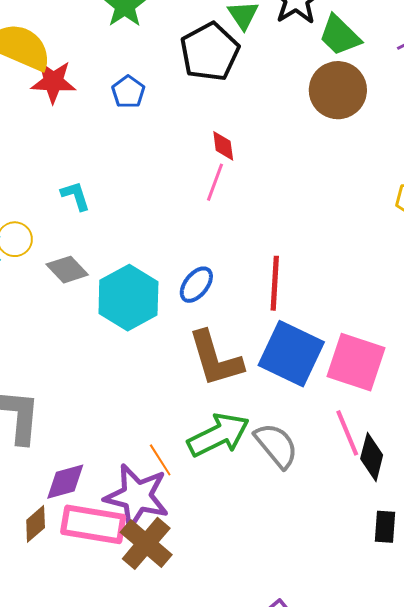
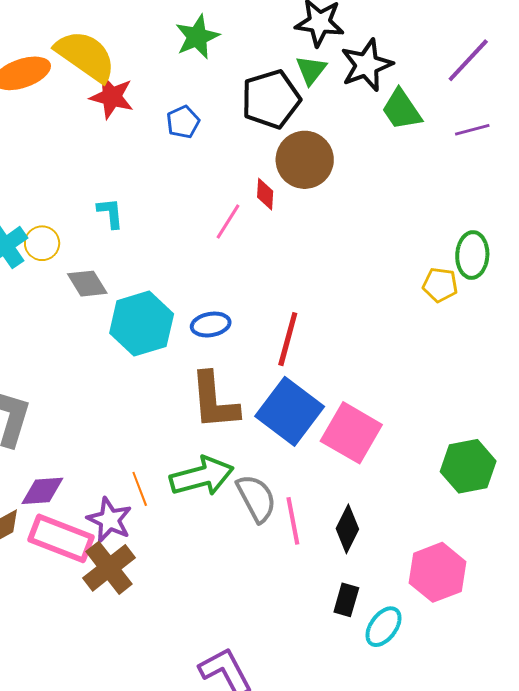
brown circle: (338, 90) -> (305, 160), moved
pink line: (215, 182) -> (228, 221), moved
blue ellipse: (196, 285) -> (211, 325), turned 30
pink line: (347, 433) -> (293, 521), moved
purple star: (137, 496) -> (109, 520), size x0.7

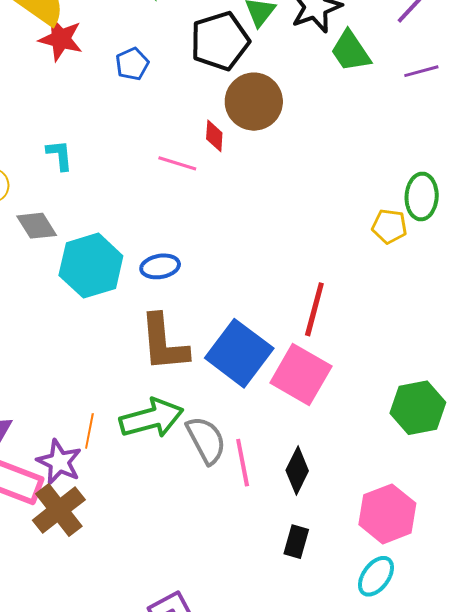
pink line: (228, 221) -> (177, 163), turned 75
red line: (288, 339) -> (314, 309), moved
orange line: (140, 489) -> (89, 431), turned 32
cyan ellipse: (383, 627) -> (376, 576), moved

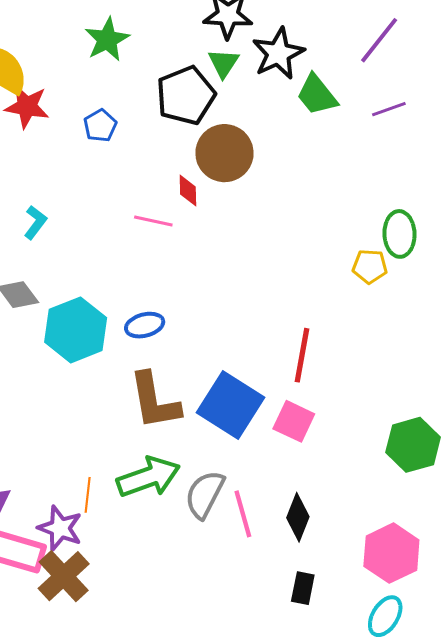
cyan L-shape: (60, 155) -> (35, 222), turned 48
pink square: (301, 375) -> (294, 421), size x0.7
gray semicircle: (206, 440) -> (205, 494), turned -120

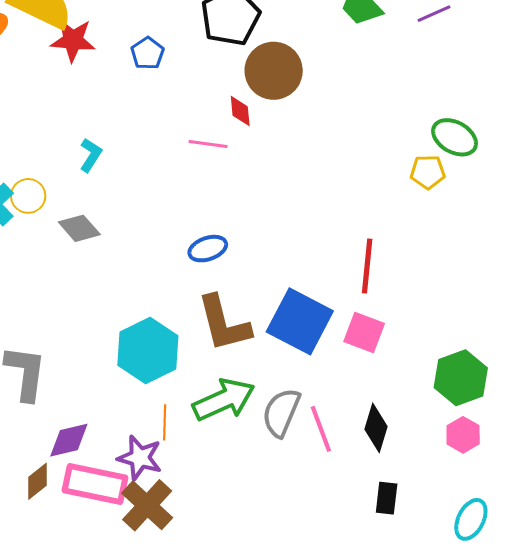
green ellipse: (399, 234) -> (455, 137), turned -54
cyan hexagon: (76, 330) -> (148, 351), moved
green hexagon: (413, 445) -> (461, 378), moved
pink hexagon: (391, 553) -> (463, 435), moved, size x0.6

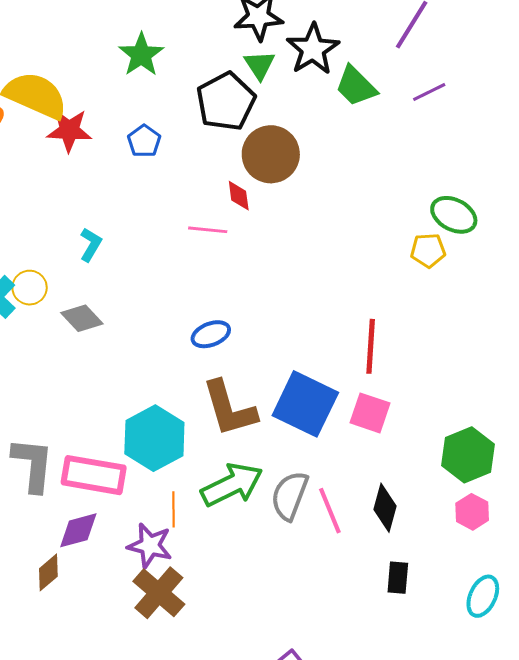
pink rectangle: (95, 484) -> (94, 475), moved

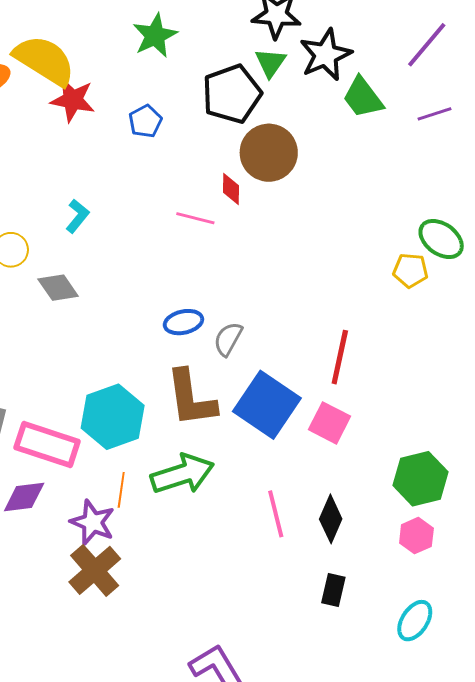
gray semicircle: (290, 496) -> (228, 339), moved, size x0.7

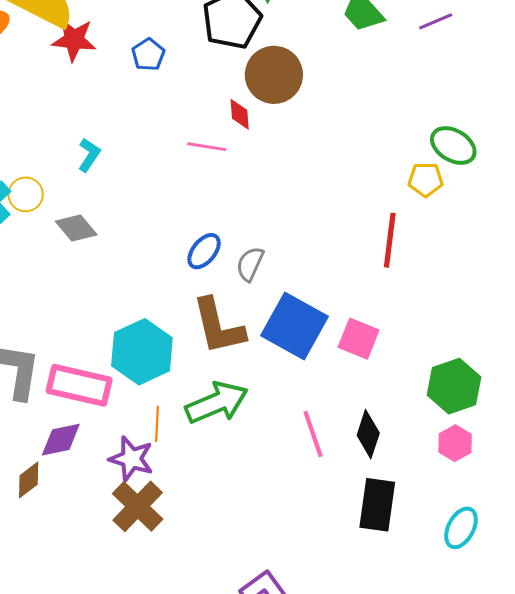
blue ellipse: (183, 322) -> (204, 251), turned -33
red line: (340, 357) -> (390, 240), moved
black rectangle: (333, 590) -> (377, 505), size x1.6

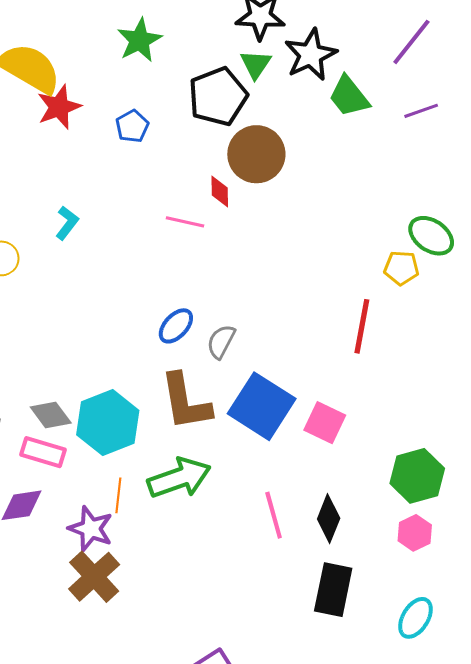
red star: (74, 40) -> (59, 107), turned -30
gray diamond: (76, 228) -> (51, 415), moved
pink rectangle: (79, 385) -> (43, 452), size x0.7

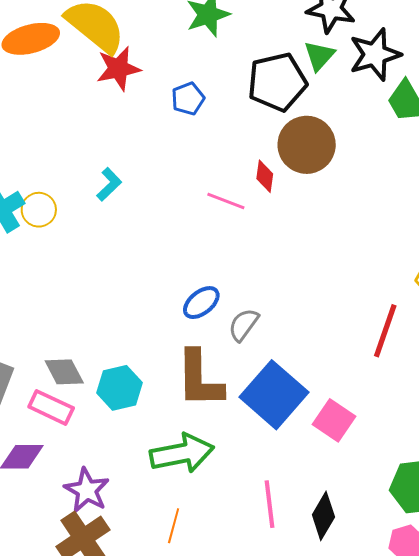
cyan hexagon: (108, 423) -> (119, 388), size x0.7
orange line: (118, 495) -> (174, 526), moved

